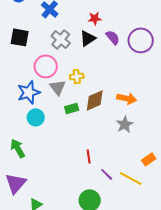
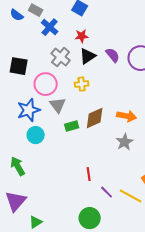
red star: (95, 18) -> (82, 36), moved
black square: (20, 37) -> (19, 66), moved
yellow cross: (77, 76) -> (82, 84), moved

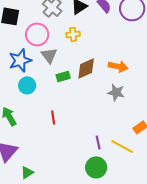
gray star: (125, 142) -> (116, 92), turned -30
red line: (89, 174) -> (53, 117), moved
purple line: (107, 192) -> (98, 142), turned 32
green circle: (90, 218) -> (96, 167), moved

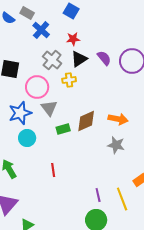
yellow cross: (73, 34) -> (69, 80), moved
yellow line: (122, 146) -> (122, 199), turned 40

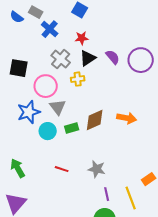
cyan circle: (27, 138) -> (48, 131), moved
gray star: (116, 145) -> (97, 169), moved
red line: (53, 170) -> (62, 169), turned -64

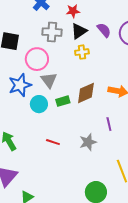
gray cross: (61, 59) -> (52, 32), turned -36
yellow cross: (78, 79) -> (82, 52), moved
gray star: (97, 169) -> (88, 142), turned -30
purple line: (107, 194) -> (109, 124), moved

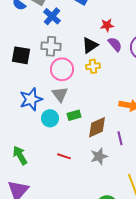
red star: (73, 11) -> (107, 25), moved
gray cross: (52, 32) -> (51, 46), moved
pink circle: (37, 59) -> (62, 69), moved
brown diamond: (86, 93) -> (97, 127), moved

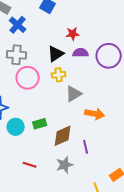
purple semicircle: (115, 44) -> (81, 53), turned -49
gray triangle: (60, 94) -> (74, 94), moved, turned 36

